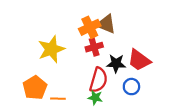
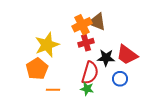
orange pentagon: (35, 88) -> (37, 69), moved

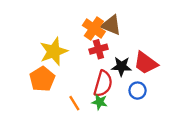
orange cross: (82, 25) -> (94, 28), turned -30
orange line: (53, 90) -> (74, 103), moved, turned 56

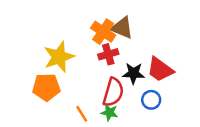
orange pentagon: (42, 79) -> (46, 87), turned 30

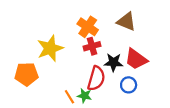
brown triangle: (122, 28) -> (126, 21), moved
orange pentagon: (46, 87) -> (26, 74), moved
green star: (109, 112) -> (84, 96), moved

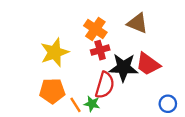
black star: (113, 62) -> (123, 68), size x1.4
orange pentagon: (26, 74) -> (52, 91), moved
blue circle: (129, 85) -> (168, 104), moved

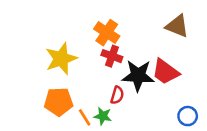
brown triangle: (137, 23) -> (177, 26), moved
red cross: (100, 50) -> (112, 56), turned 36
red semicircle: (105, 85) -> (117, 95), size x0.6

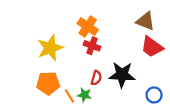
red trapezoid: (165, 72) -> (152, 47), moved
black star: (138, 76) -> (122, 75), moved

